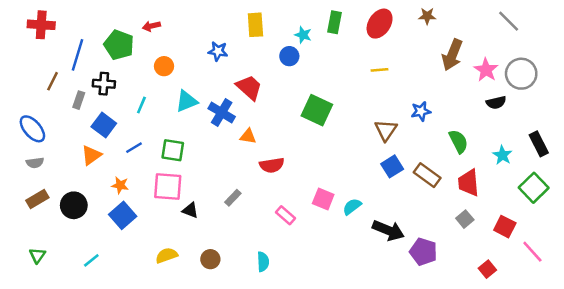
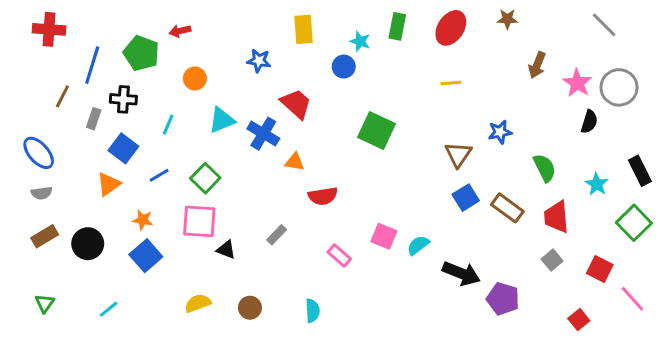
brown arrow: (452, 55) -> (537, 65), size x0.7
black semicircle: (496, 103) -> (589, 122), turned -60
green square: (173, 150) -> (205, 178), turned 35

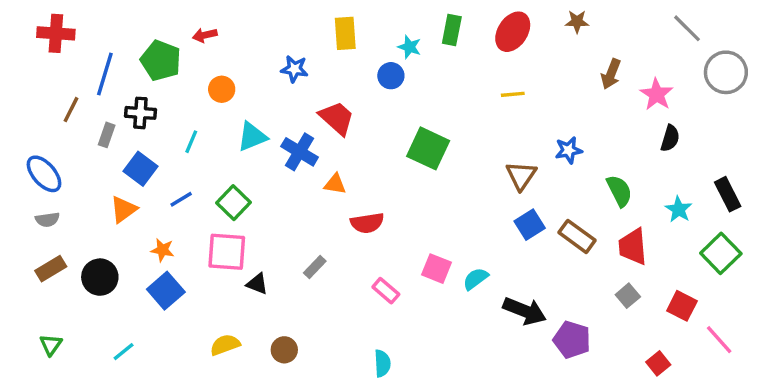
gray circle: (619, 87) -> (726, 72), moved
cyan semicircle: (312, 311) -> (382, 363), moved

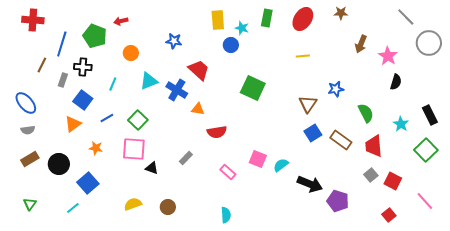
yellow rectangle: (345, 33) -> (218, 20), moved
blue square: (166, 291) -> (88, 183), moved
red square: (682, 306) -> (393, 181), moved

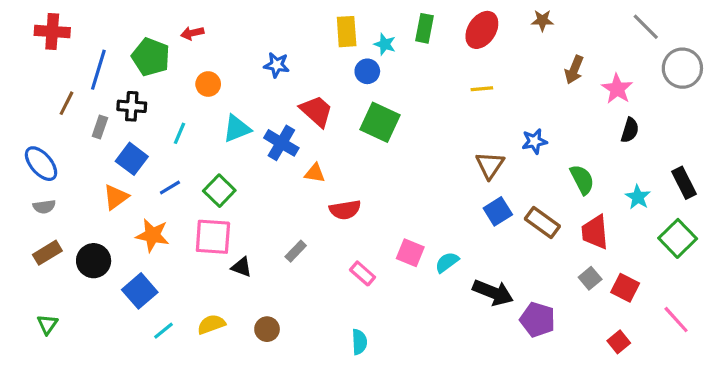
green square: (253, 88) -> (380, 122), moved
orange star: (96, 148) -> (152, 235), size x1.5
cyan line: (73, 208) -> (164, 331), moved

